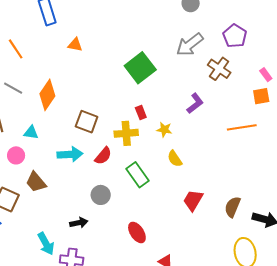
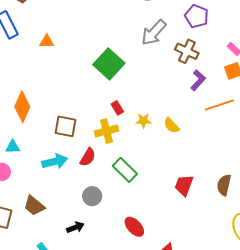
orange triangle: (75, 45) -> (47, 42), moved
purple L-shape: (195, 103) -> (198, 80), moved
yellow semicircle: (175, 159) -> (171, 125), moved
brown trapezoid: (36, 182) -> (34, 206), moved

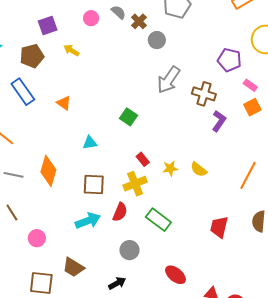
purple pentagon: (197, 16) -> (229, 60), moved
orange triangle: (47, 42) -> (64, 103), turned 42
green square: (109, 64) -> (128, 117), size x0.6
orange line: (219, 105) -> (248, 175), moved, turned -36
cyan triangle: (13, 147) -> (90, 143), moved

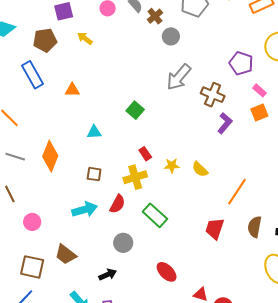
orange triangle: (64, 103) -> (72, 90), turned -42
orange line: (248, 175) -> (237, 192), moved
brown square: (94, 185) -> (94, 174), size x0.7

